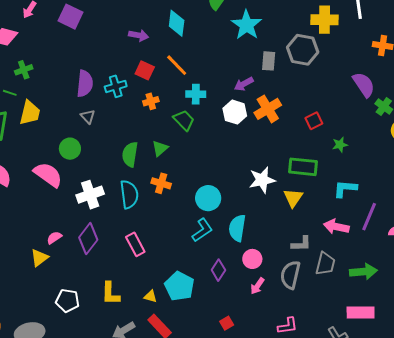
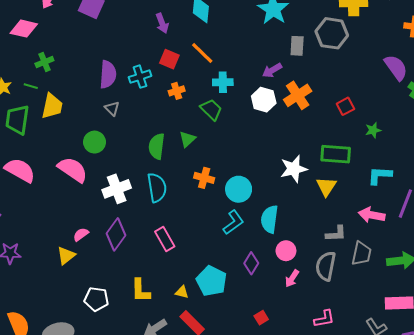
purple arrow: (139, 35) -> (162, 23), turned 60
orange cross: (161, 183) -> (204, 178), moved

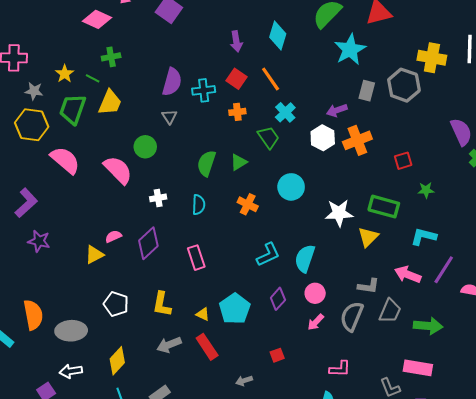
cyan cross: (223, 82) -> (285, 112), turned 36
cyan semicircle: (157, 188) -> (199, 205), size x0.7
white cross: (117, 189) -> (158, 198), size x0.6
cyan circle: (239, 189) -> (291, 187), moved

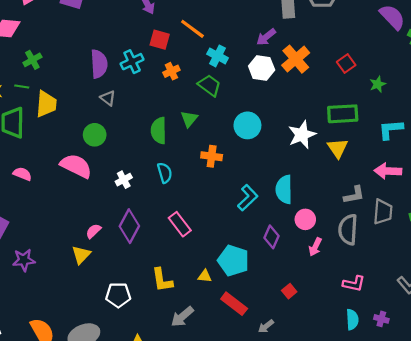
pink semicircle: (65, 160) -> (22, 174), size x0.6
red rectangle: (207, 347) -> (234, 304), moved
pink L-shape: (340, 369) -> (354, 284), turned 30

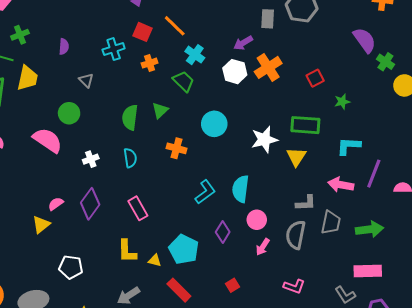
purple semicircle: (99, 64) -> (64, 47), moved, size x0.6
yellow L-shape: (162, 280) -> (127, 251), moved

